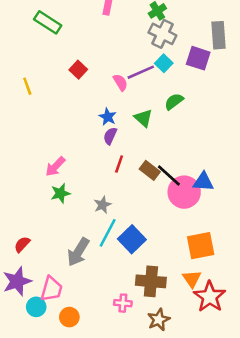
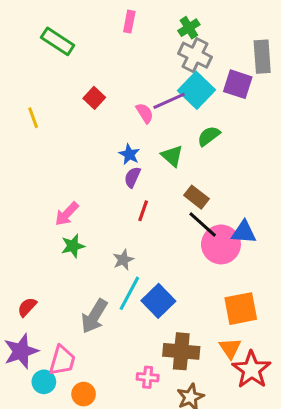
cyan square: (164, 63) -> (197, 90), size x1.6
brown rectangle: (150, 170) -> (197, 197), moved

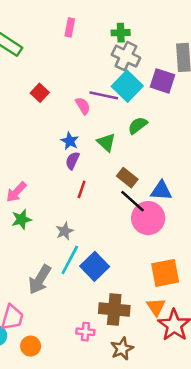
green cross: (189, 28) -> (121, 33), turned 30
purple line: (169, 101) -> (104, 95), turned 36
blue triangle: (244, 232) -> (161, 191), moved

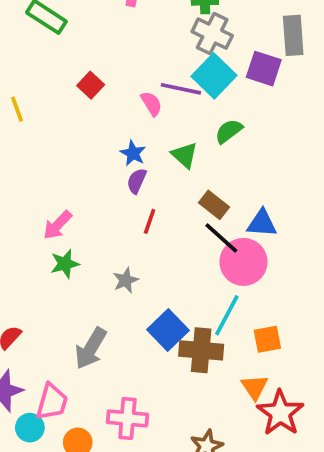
cyan line: (70, 260) -> (227, 315), moved
orange square: (165, 273) -> (267, 339), size x0.7
brown cross: (114, 310) -> (201, 350), moved
pink cross: (85, 332) -> (127, 418), moved, size x1.5

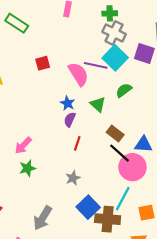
red square: (91, 85) -> (43, 63), turned 32
pink semicircle: (151, 104) -> (78, 74), size x1.6
gray star: (126, 280) -> (73, 178), moved

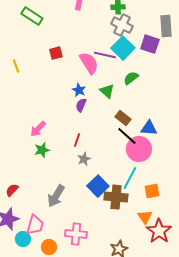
red line: (77, 143) -> (77, 140), moved

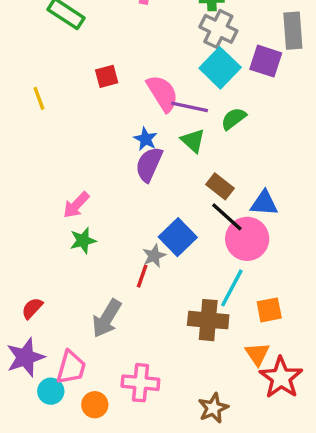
purple line: (105, 55) -> (190, 107), moved
purple semicircle: (81, 105) -> (149, 164), size x1.5
red line: (77, 140) -> (142, 276), moved
blue square: (98, 186) -> (178, 237), moved

